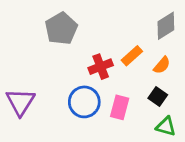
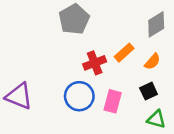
gray pentagon: (61, 29) -> (74, 19), moved
black square: (158, 97) -> (149, 91), turned 30
purple triangle: (20, 102) -> (19, 96), turned -40

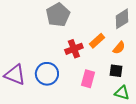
black square: (149, 91) -> (116, 71), turned 32
blue circle: (79, 96) -> (47, 74), moved

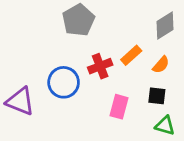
blue circle: (47, 74) -> (64, 82), moved

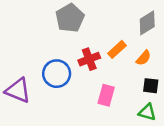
black square: (157, 96) -> (151, 86), moved

